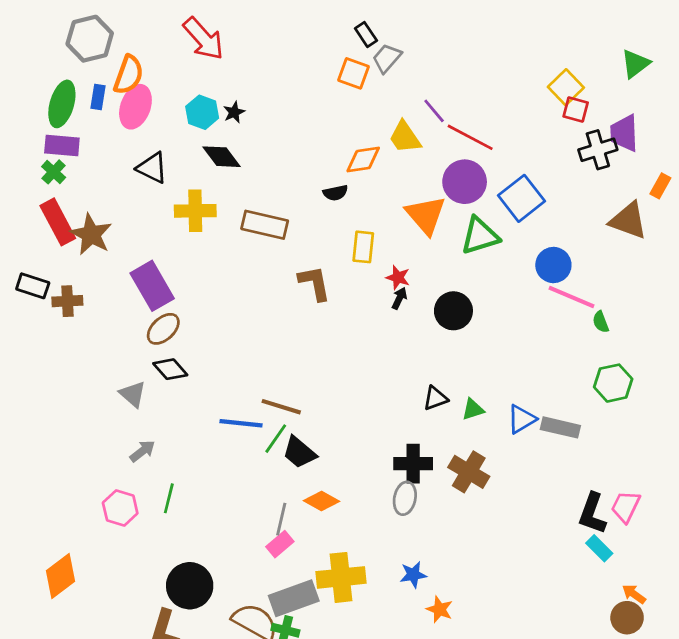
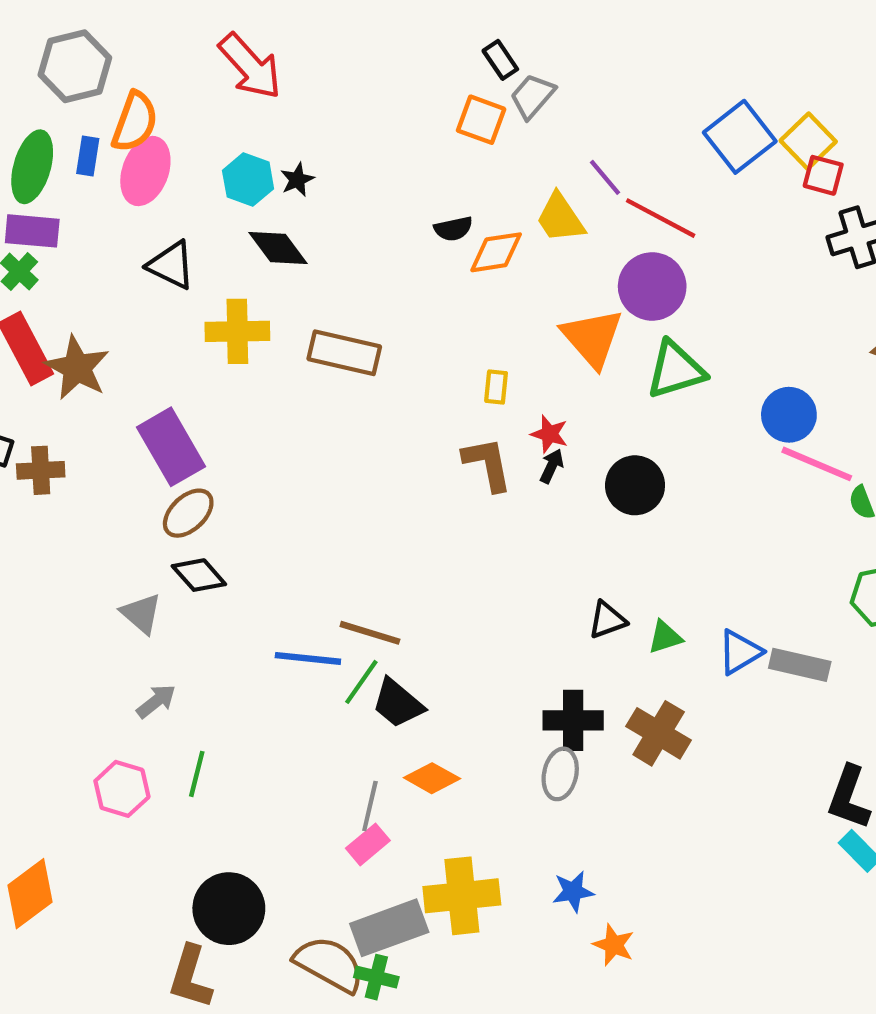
black semicircle: (335, 193) -> (453, 229), moved
blue square: (521, 198) -> (740, 137), moved
yellow rectangle: (363, 247) -> (496, 387), size x0.7
brown L-shape: (315, 283) -> (488, 464), moved

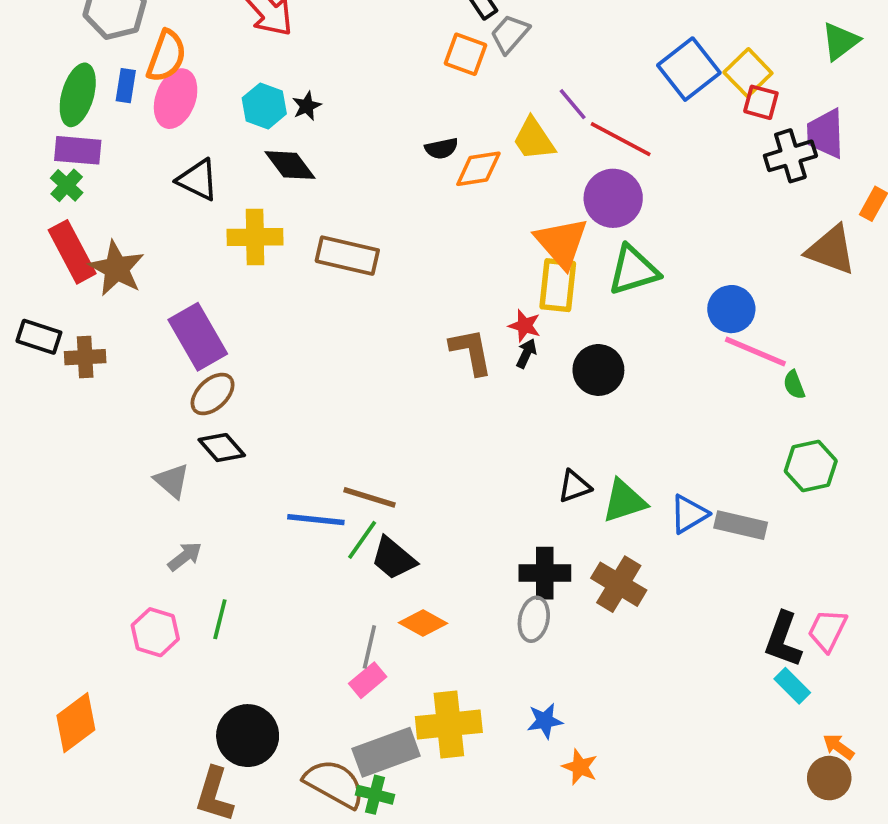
yellow rectangle: (496, 387) -> (558, 285), moved, size x1.8
green triangle: (665, 637) -> (624, 501), size x1.5

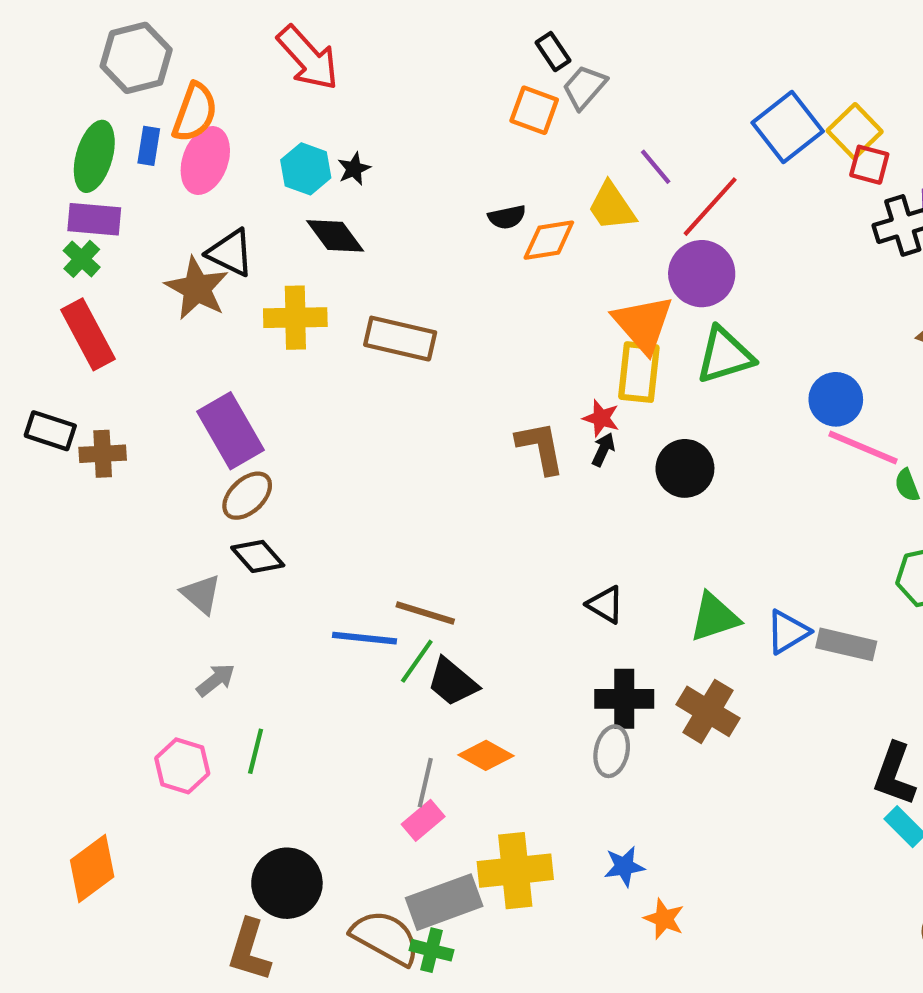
red line: (621, 139) -> (710, 207), turned -76
brown star: (117, 268) -> (197, 288), moved
black triangle: (574, 486) -> (605, 605), moved, turned 51

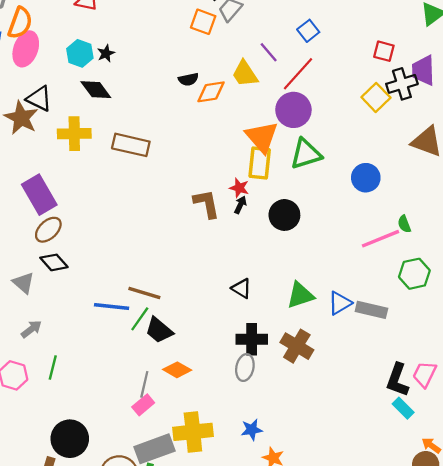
blue square: (788, 127) -> (308, 31), moved, size x0.6
yellow square: (855, 131) -> (376, 97), moved
pink line: (863, 447) -> (380, 239), moved, turned -45

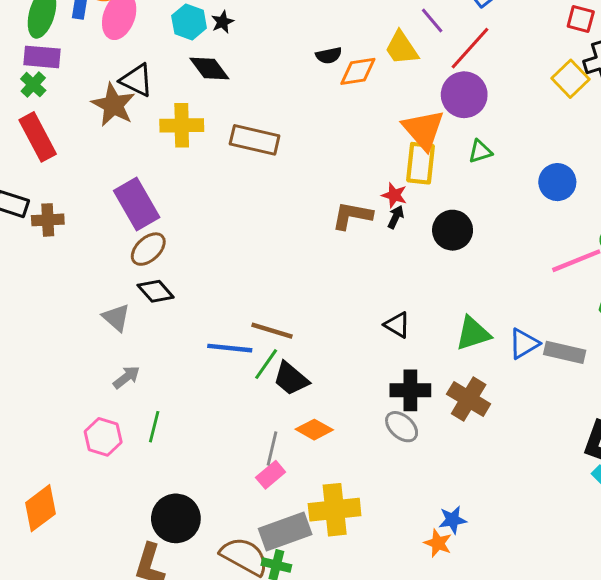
green triangle: (306, 154) -> (480, 152), size x0.6
brown L-shape: (206, 204) -> (352, 216), turned -68
gray ellipse: (245, 368) -> (402, 427), turned -60
blue star: (252, 430) -> (453, 520), moved

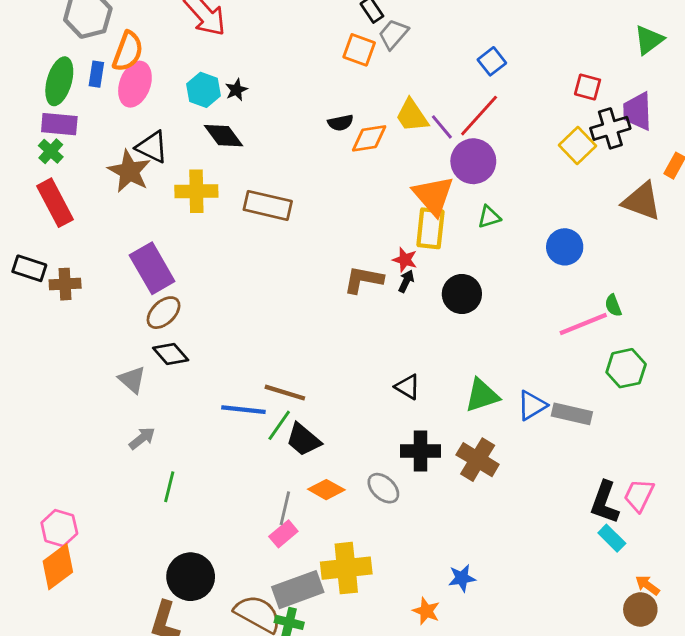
purple line: (432, 20) -> (442, 127), moved
gray ellipse: (402, 427) -> (383, 488), moved
pink hexagon: (103, 437) -> (59, 528), moved
orange star: (438, 543) -> (426, 611), moved

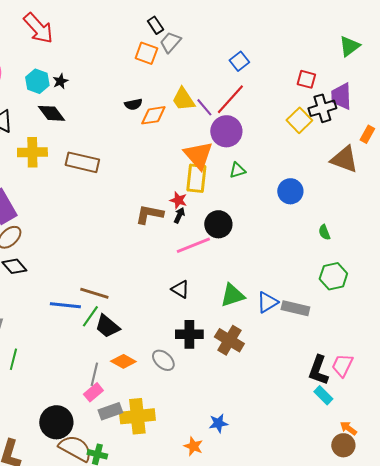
pink line: (583, 324) -> (193, 245), moved
black circle: (191, 577) -> (56, 422), moved
gray rectangle: (298, 590) -> (110, 411), moved, size x0.7

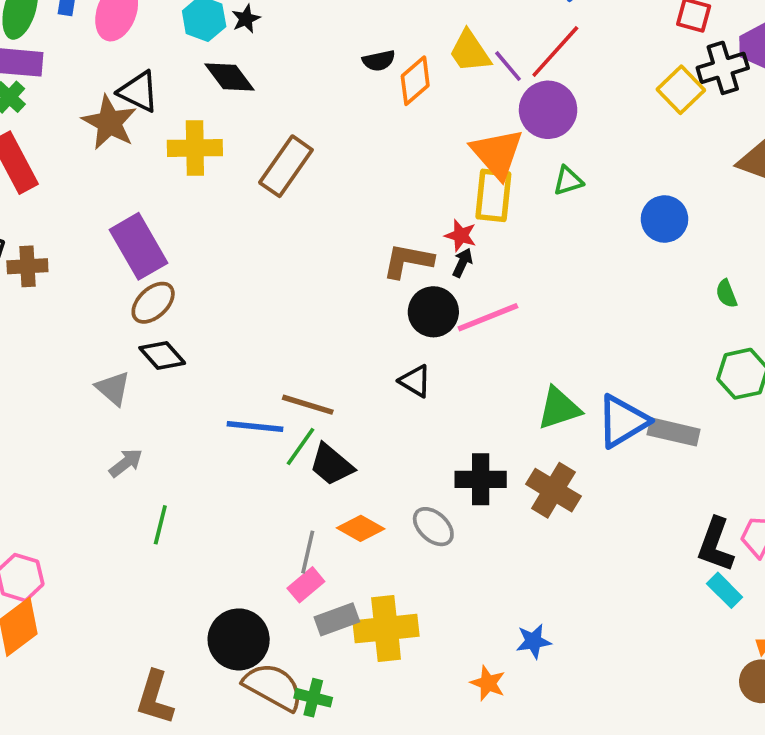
orange diamond: (153, 115) -> (415, 81), turned -32
brown rectangle: (82, 162) -> (286, 166), turned -68
black circle: (218, 224) -> (433, 312), moved
black triangle: (180, 289) -> (415, 381), moved
blue triangle: (267, 302) -> (623, 421), size x1.4

